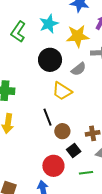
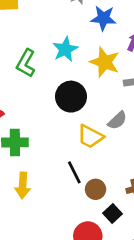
yellow star: (78, 36) -> (105, 62), turned 30
gray semicircle: (79, 69) -> (117, 120), moved

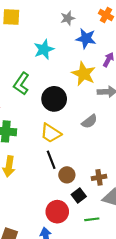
cyan star: (65, 49) -> (44, 49), moved
green L-shape: (26, 63) -> (21, 84), moved
yellow trapezoid: (90, 137) -> (51, 133), moved

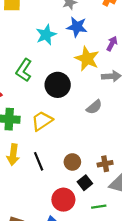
blue star: (86, 38) -> (77, 27), moved
yellow trapezoid: (51, 133) -> (42, 121), moved, turned 115
black line: (51, 160) -> (39, 161), moved

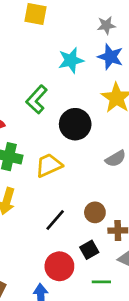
black line: (39, 161) -> (55, 220), moved, turned 54
brown circle: (72, 162) -> (95, 212), moved

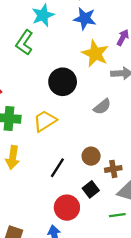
cyan star: (71, 60) -> (43, 15), moved
green L-shape: (37, 99) -> (24, 43), moved
green line: (101, 282) -> (117, 215), moved

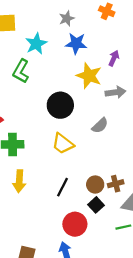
yellow trapezoid: (45, 121) -> (63, 144), moved, turned -105
brown circle: (91, 156) -> (95, 185), moved

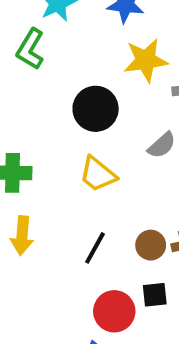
yellow star: (89, 76) -> (146, 60), turned -30
black square: (96, 205) -> (155, 295), moved, turned 35

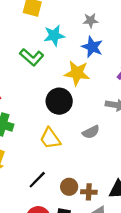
green L-shape: (30, 49) -> (32, 57), turned -95
yellow star: (146, 60) -> (77, 73), moved

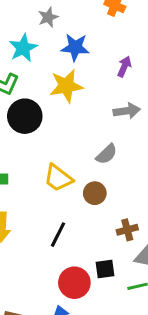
gray star: (91, 21) -> (48, 17), moved
black circle: (59, 101) -> (25, 116), moved
brown circle: (69, 187) -> (95, 193), moved

